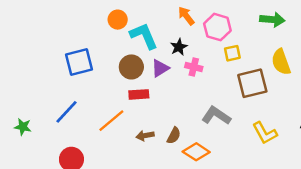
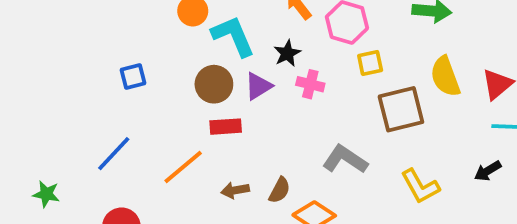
blue square: (79, 62) -> (133, 76), size x0.6
green star: (23, 127) -> (46, 194), moved

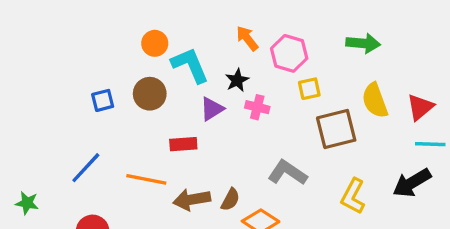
brown circle: (214, 84) -> (150, 94), moved
orange line: (183, 167) -> (146, 179), turned 51
black arrow: (488, 171) -> (412, 183), size x1.6
yellow L-shape: (420, 186) -> (353, 196), turned 57
brown arrow: (235, 190) -> (192, 200), size x1.5

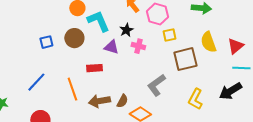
purple triangle: (212, 109) -> (111, 47), turned 49
gray L-shape: (287, 173) -> (156, 85), turned -70
orange line: (146, 179) -> (72, 89), turned 60

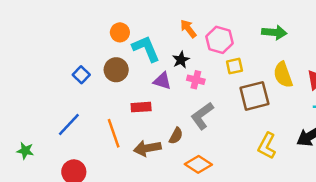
blue square: (46, 42) -> (81, 75), turned -32
gray L-shape: (156, 85) -> (202, 116), moved
brown semicircle: (122, 101) -> (176, 136), moved

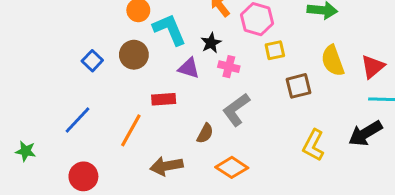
brown square: (254, 96) -> (299, 86), size x0.7
orange line: (114, 133) -> (131, 130), turned 48
brown arrow: (147, 148) -> (167, 166), moved

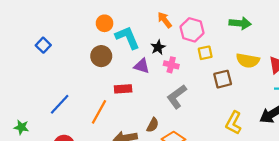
blue square: (92, 61) -> (43, 45), moved
yellow semicircle: (333, 61) -> (248, 60), turned -60
brown semicircle: (205, 133) -> (153, 125), moved

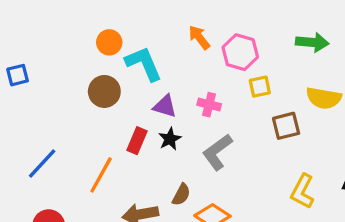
blue square: (43, 45) -> (18, 75), turned 32
black star: (158, 47) -> (170, 139), moved
red rectangle: (123, 89) -> (137, 141), turned -63

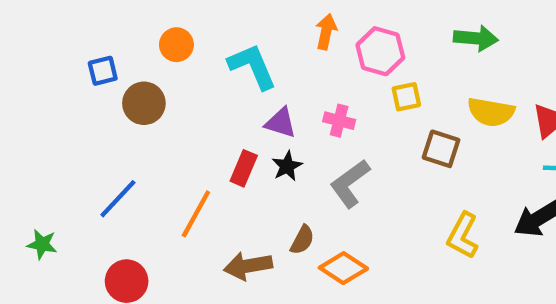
orange arrow: (199, 37) -> (326, 32), turned 50
orange circle: (109, 42) -> (176, 45), moved
blue square: (18, 75) -> (103, 71), moved
brown circle: (104, 91) -> (144, 103), moved
brown square: (286, 126) -> (441, 149), turned 32

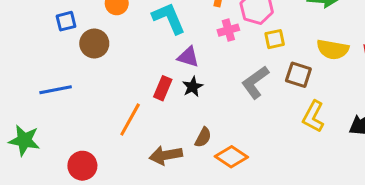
pink cross: (339, 121) -> (228, 30), moved, turned -30
gray L-shape: (350, 184) -> (255, 82), moved
blue line: (118, 199) -> (56, 90), moved, turned 36
yellow L-shape: (463, 236) -> (313, 117), moved
green star: (42, 244) -> (24, 140), size x1.5

